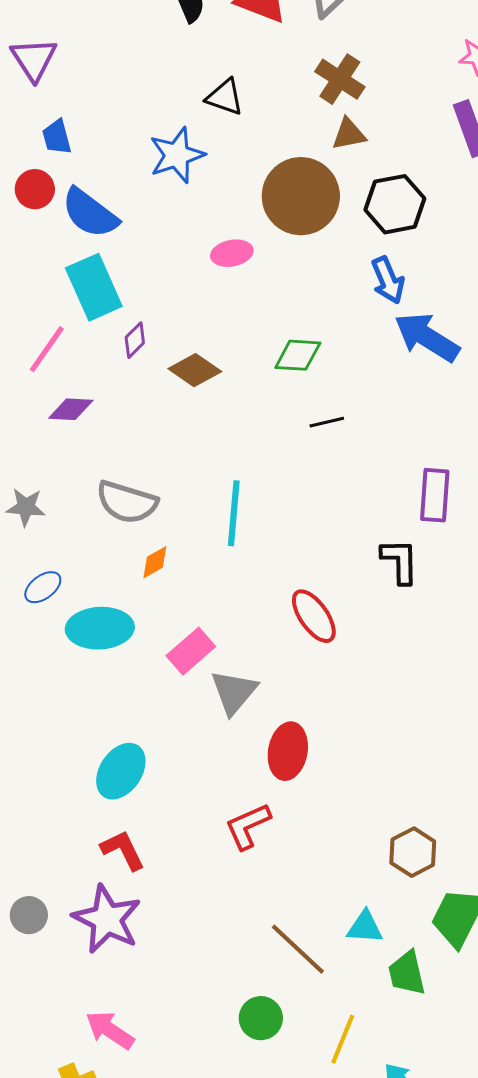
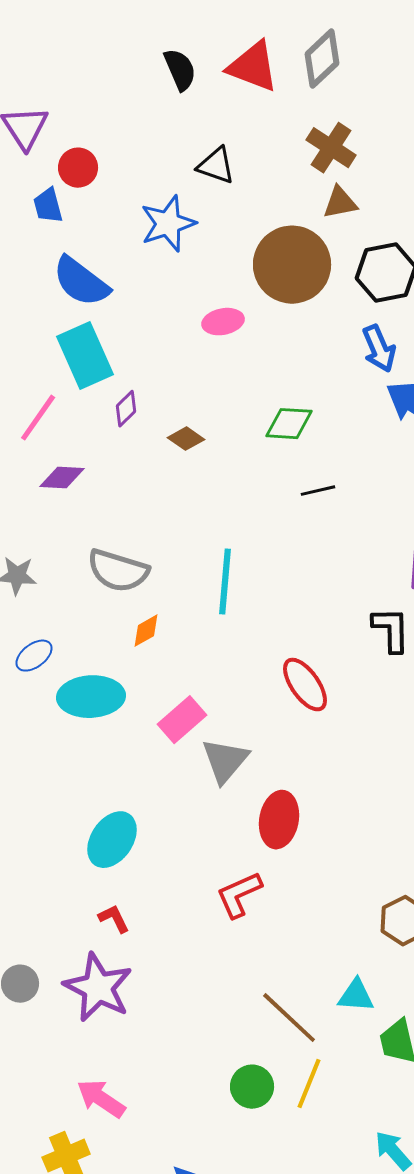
red circle: (35, 189) -> (78, 168), moved
brown diamond: (195, 370) -> (186, 439), size x0.7
red L-shape: (123, 850) -> (114, 919), size x0.7
yellow line: (343, 1039) -> (309, 1084), moved

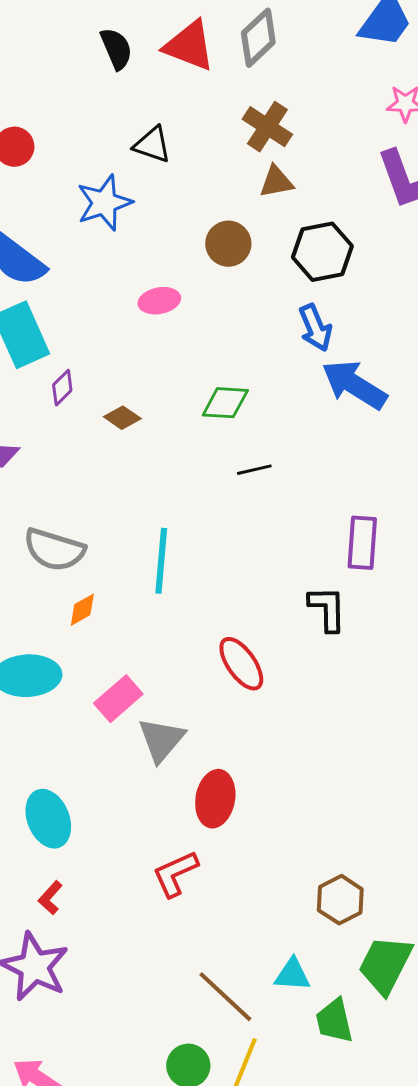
brown circle: (292, 265) -> (228, 244), size x0.6
cyan ellipse: (112, 840) -> (48, 819), turned -56
red L-shape: (114, 919) -> (50, 898), turned -112

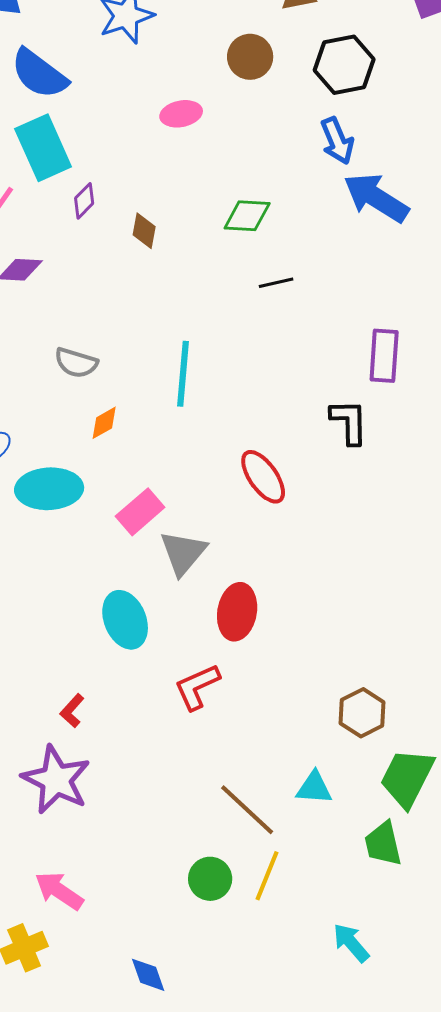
brown diamond: (122, 418) -> (144, 231), turned 66
gray semicircle: (54, 550) -> (76, 363), size x0.7
cyan ellipse: (48, 819) -> (125, 620), moved
green trapezoid: (334, 1021) -> (383, 844), moved

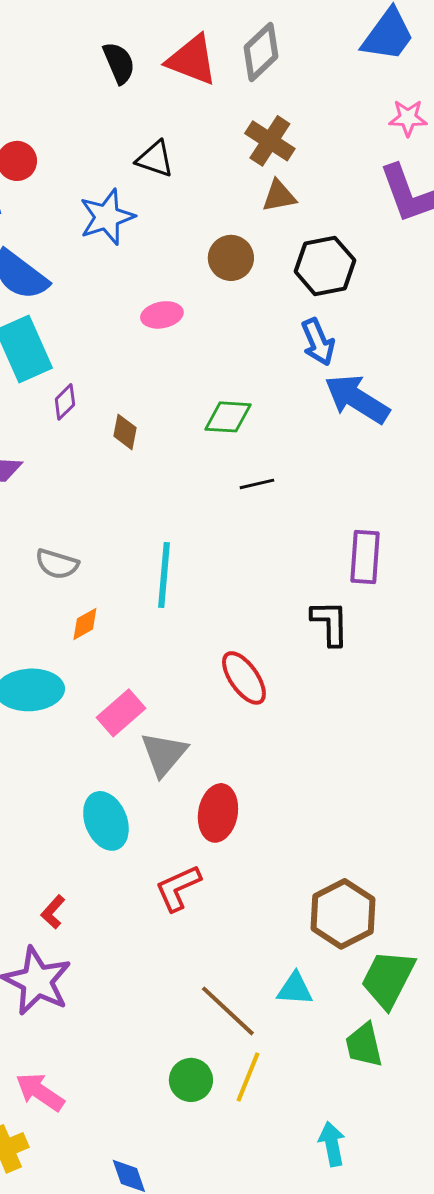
brown hexagon: (362, 713) -> (343, 914), size x1.4
cyan arrow: (351, 943) -> (332, 1144), turned 30

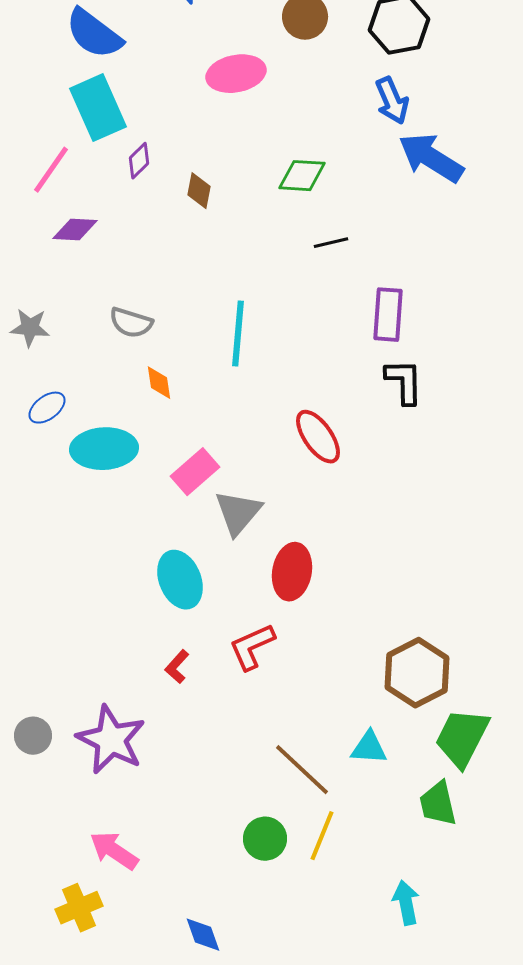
pink ellipse: (162, 315) -> (236, 74), size x1.4
purple rectangle: (365, 557) -> (388, 315), moved
orange diamond: (85, 624) -> (159, 383), turned -69
red L-shape: (53, 912) -> (177, 667), moved

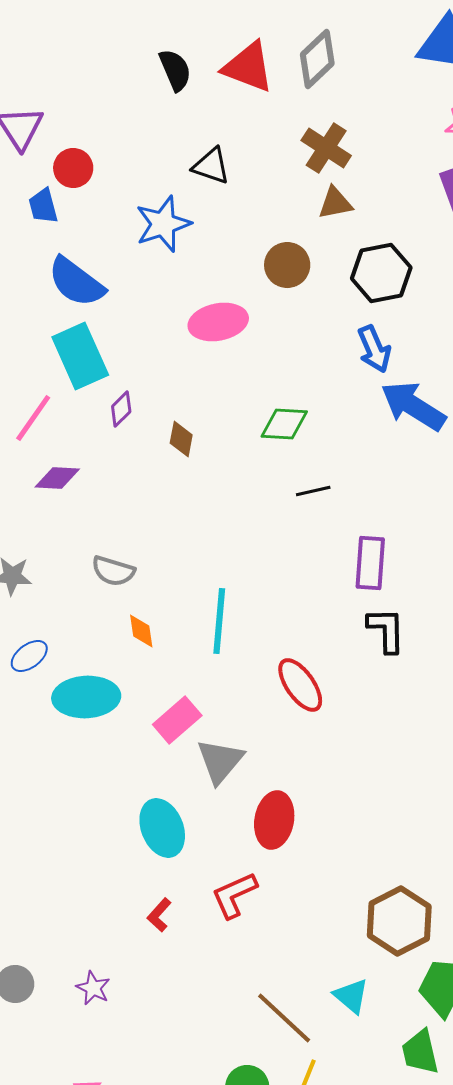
cyan line: (238, 334) -> (219, 621), moved
purple star: (111, 740) -> (93, 988), size x0.5
cyan triangle: (369, 748) -> (351, 996), turned 36

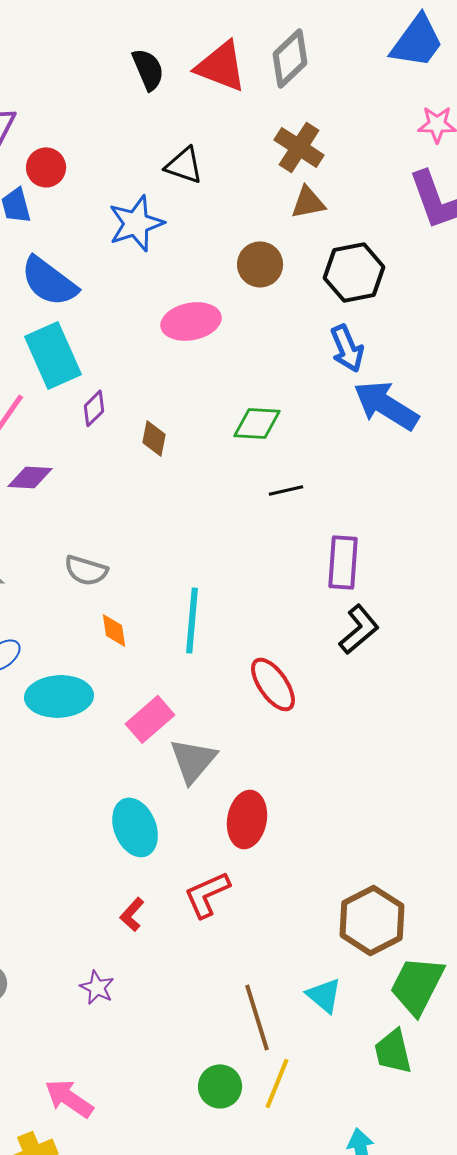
black L-shape: (386, 630) -> (359, 629), turned 51
purple star: (93, 988) -> (97, 987), moved
brown line: (284, 1018) -> (257, 1017), turned 30

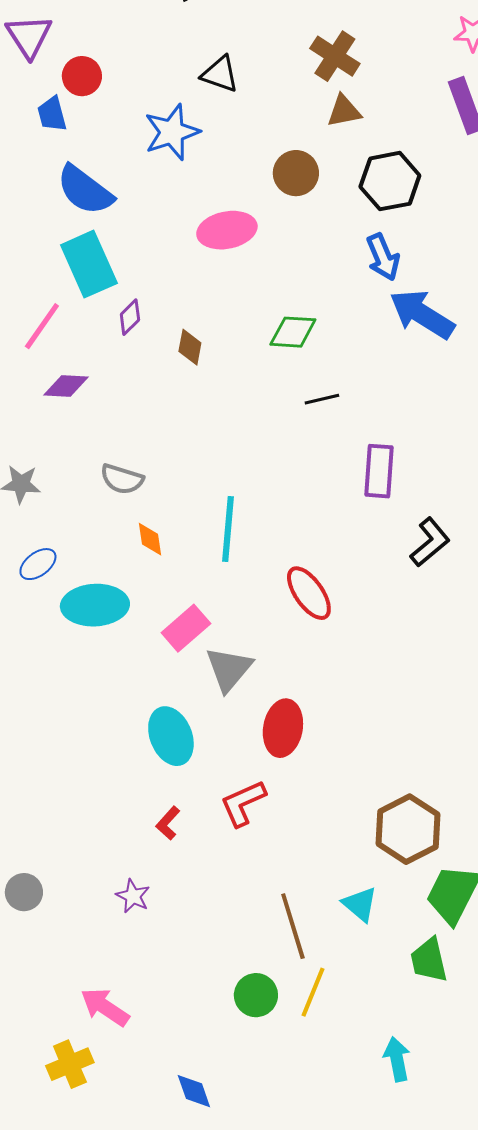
black L-shape: (359, 629) -> (430, 542), moved

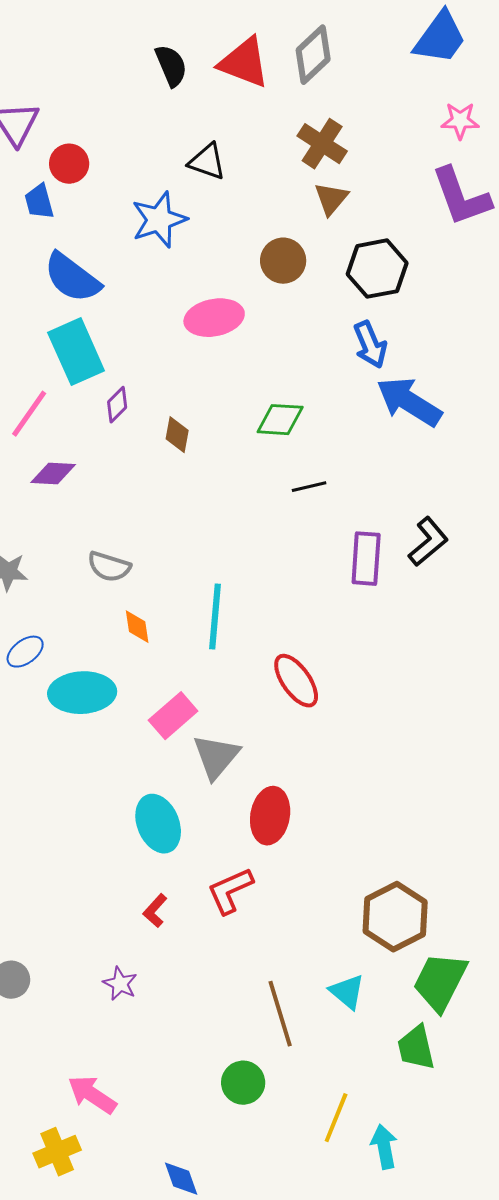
brown triangle: (344, 111) -> (331, 199), turned -39
black L-shape: (430, 542) -> (428, 542), moved
yellow line: (313, 992) -> (336, 1118), moved

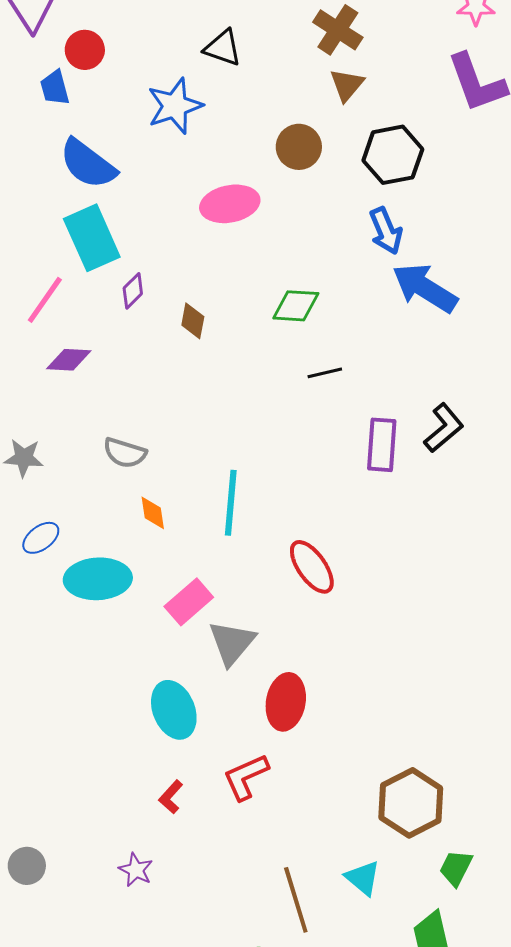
green trapezoid: (440, 982) -> (456, 868), size x0.6

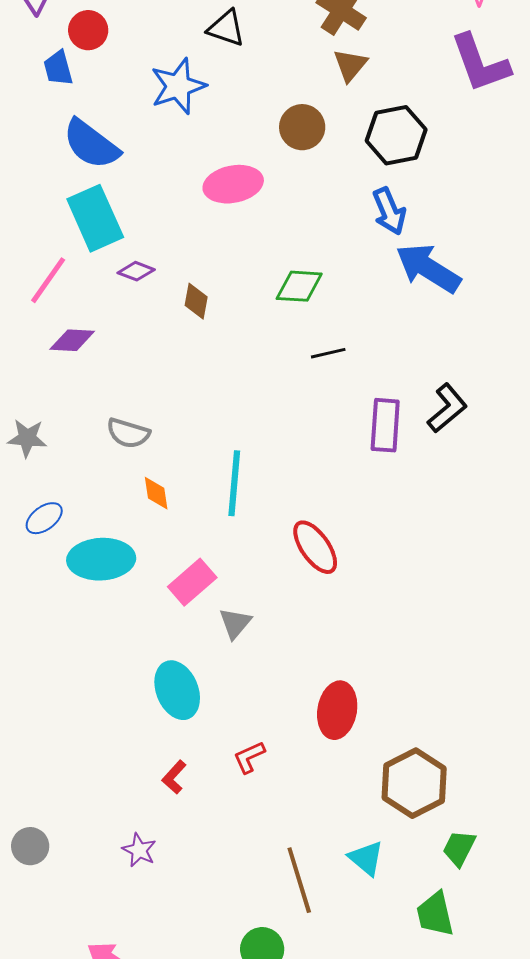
purple diamond: (133, 291) -> (136, 271), turned 66
gray triangle: (232, 643) -> (235, 623), size x0.7
red ellipse: (286, 702) -> (337, 710), moved
red L-shape: (246, 777) -> (249, 757), size x0.7

